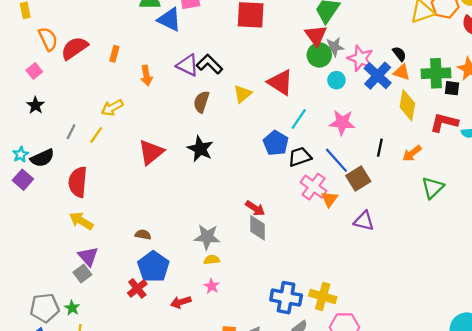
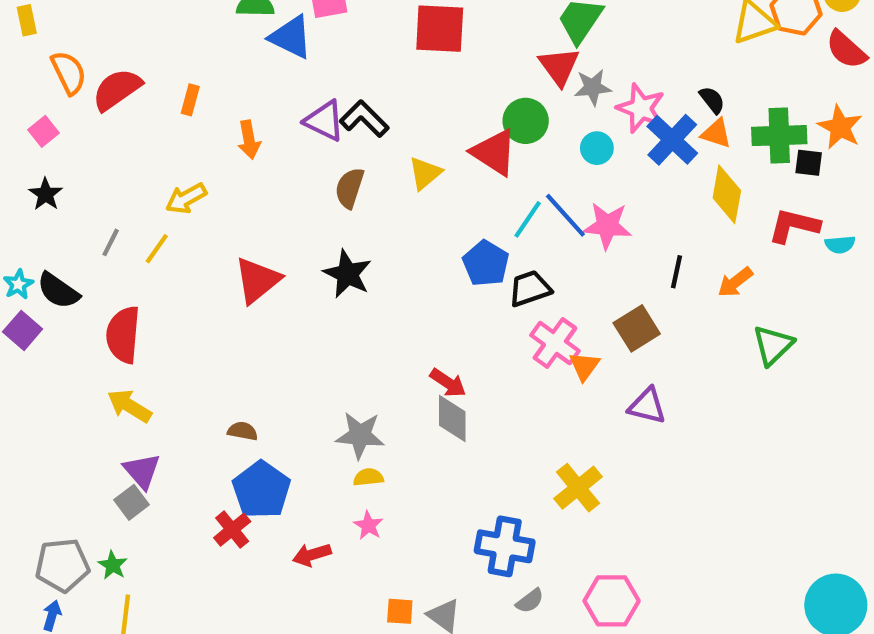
green circle: (319, 55) -> (526, 121), moved
black semicircle: (42, 158) -> (58, 291), turned 60
blue line: (336, 160) -> (565, 215), moved
yellow cross: (323, 296) -> (578, 488), moved, turned 35

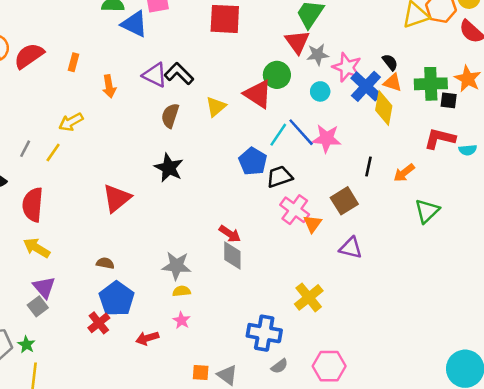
yellow diamond: (727, 194) -> (384, 108), moved
red triangle: (257, 280) -> (117, 198), moved

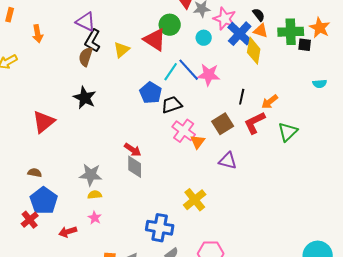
black L-shape: (179, 74) -> (93, 41), moved, turned -105
purple triangle: (155, 75) -> (86, 22), moved
red L-shape: (440, 139) -> (255, 123), moved, turned -40

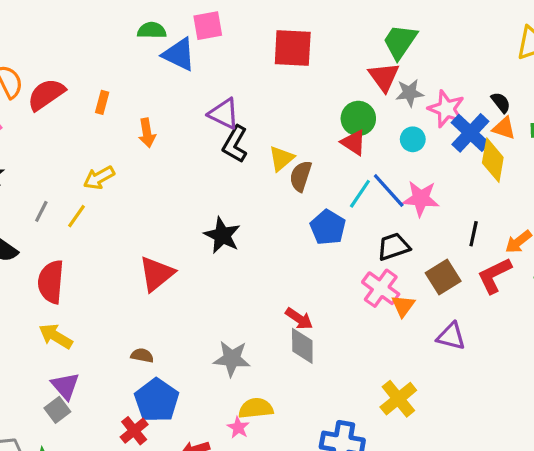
red triangle: (155, 40) -> (354, 142), moved, size x0.7
brown semicircle: (86, 57) -> (301, 176), moved
black trapezoid: (172, 105) -> (394, 247), moved
yellow semicircle: (95, 195) -> (256, 408), moved, size x1.5

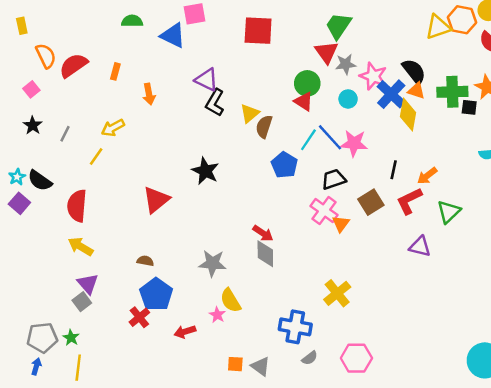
green semicircle: (152, 30) -> (132, 21), moved
black semicircle: (501, 102) -> (414, 71), size x1.6
gray line: (41, 211) -> (65, 134), moved
purple triangle: (451, 336) -> (420, 246), moved
yellow semicircle: (256, 408) -> (230, 300), turned -115

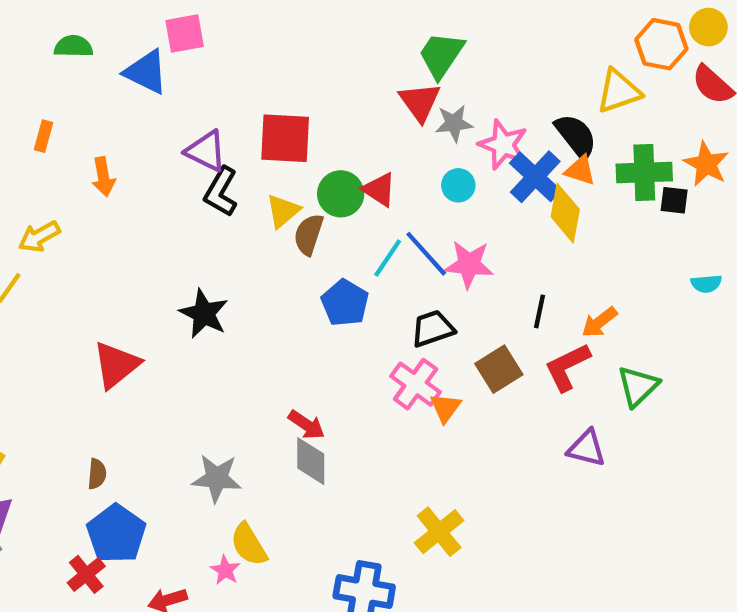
yellow triangle: (438, 27) -> (619, 91), moved
red square: (258, 31) -> (285, 138), moved
green circle: (307, 83) -> (341, 194), moved
brown semicircle: (145, 261) -> (97, 474), turned 84

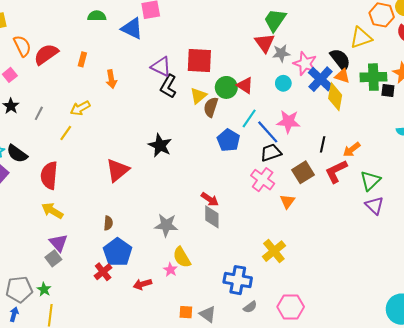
blue line: (426, 254) -> (268, 132), moved
orange triangle: (445, 408) -> (287, 201), moved
purple triangle: (587, 448) -> (374, 205), moved, turned 30

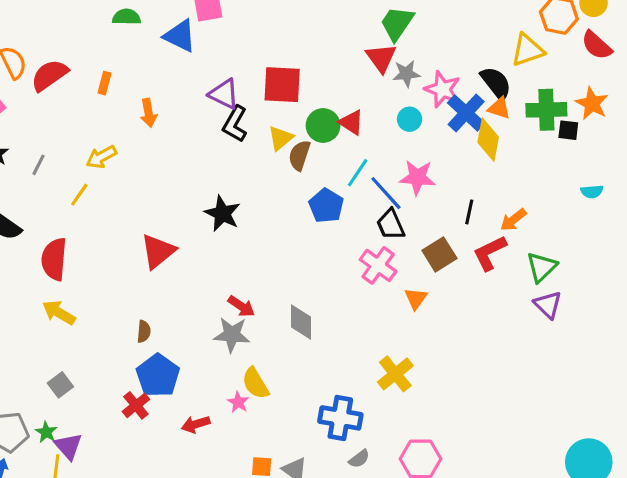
black trapezoid: (271, 153) -> (391, 225), turned -95
red arrow: (210, 199) -> (241, 306), moved
purple triangle: (59, 243) -> (68, 446), moved

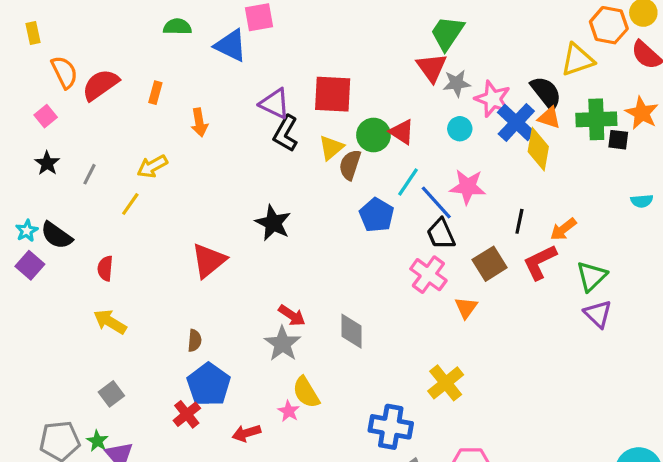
red semicircle: (54, 259) -> (105, 268), size x0.6
gray star: (232, 335) -> (282, 344), turned 30

